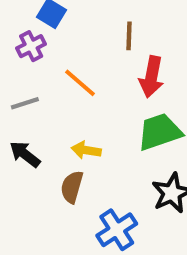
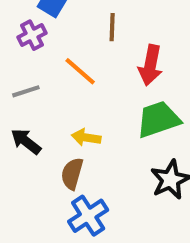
brown line: (129, 36) -> (112, 27), moved
blue cross: (117, 230) -> (88, 216), moved

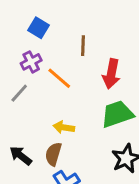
purple cross: (32, 35) -> (31, 62), moved
gray line: (26, 91) -> (19, 93), turned -30
black arrow: (26, 141) -> (21, 156), moved

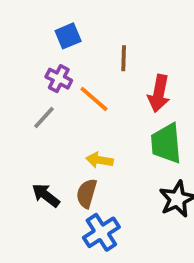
blue square: (39, 28) -> (68, 36), turned 36
purple cross: (31, 62) -> (59, 79), turned -36
green trapezoid: (117, 114) -> (166, 143), turned -76

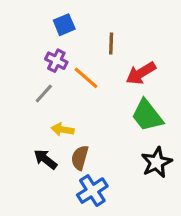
red arrow: (159, 93) -> (141, 73), turned 48
green trapezoid: (166, 143) -> (147, 115), turned -33
yellow arrow: (100, 160) -> (63, 130), moved

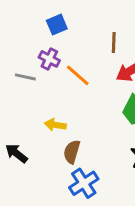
brown line: (111, 43) -> (114, 42), moved
gray line: (44, 94) -> (25, 77), moved, turned 60
black arrow: (45, 159) -> (16, 153), moved

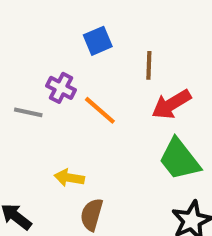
blue square: (57, 25) -> (98, 41), moved

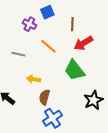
purple cross: (61, 88) -> (29, 24), moved
gray line: (28, 112) -> (18, 54), moved
green trapezoid: (180, 159) -> (74, 70), moved

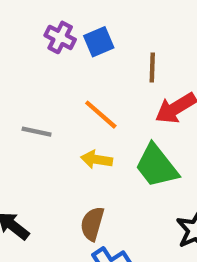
purple cross: (29, 24) -> (60, 37), moved
yellow arrow: (33, 79) -> (97, 159), moved

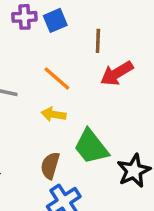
purple cross: (60, 37) -> (24, 17), turned -30
green trapezoid: (156, 166) -> (91, 147), moved

